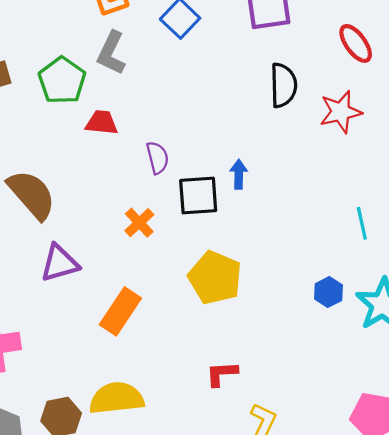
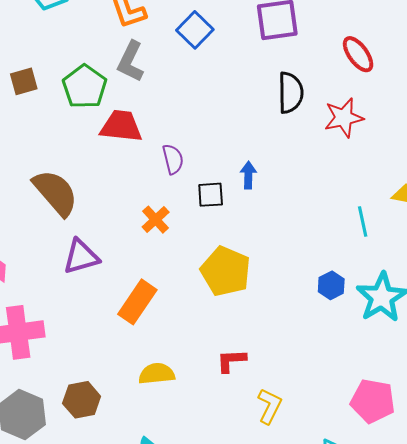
red trapezoid: (102, 123) -> (121, 126), size x1.4
black square: (198, 195) -> (211, 195), size x0.7
yellow semicircle: (117, 398) -> (157, 374), moved, size x0.7

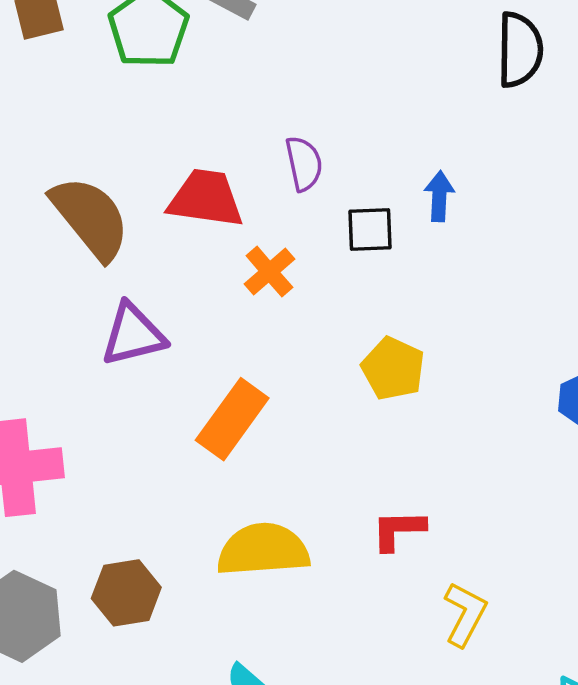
red trapezoid: (121, 126) -> (206, 198), moved
yellow pentagon: (226, 271) -> (393, 369), size x0.7
yellow semicircle: (157, 374) -> (263, 550), size x1.4

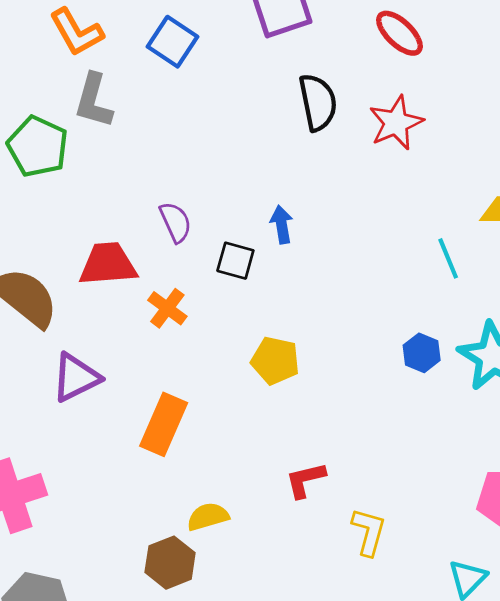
black square: (370, 230) -> (235, 261), turned 30
yellow semicircle: (263, 550) -> (208, 517), size x0.6
brown hexagon: (126, 593) -> (170, 563), moved

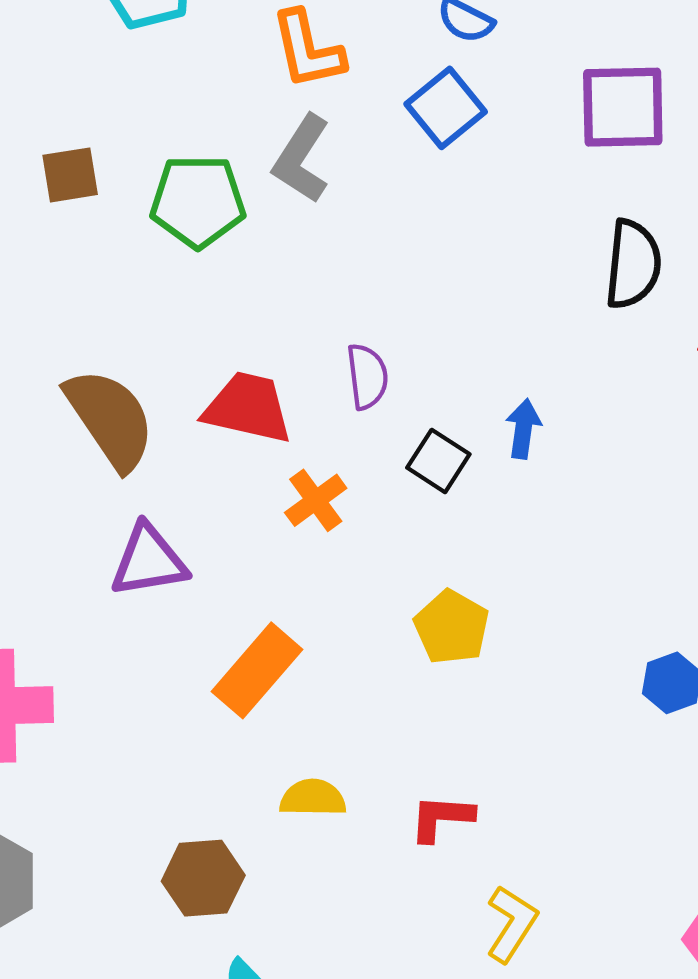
green pentagon: (38, 146) -> (198, 201), turned 30
yellow semicircle: (208, 517) -> (313, 798), moved

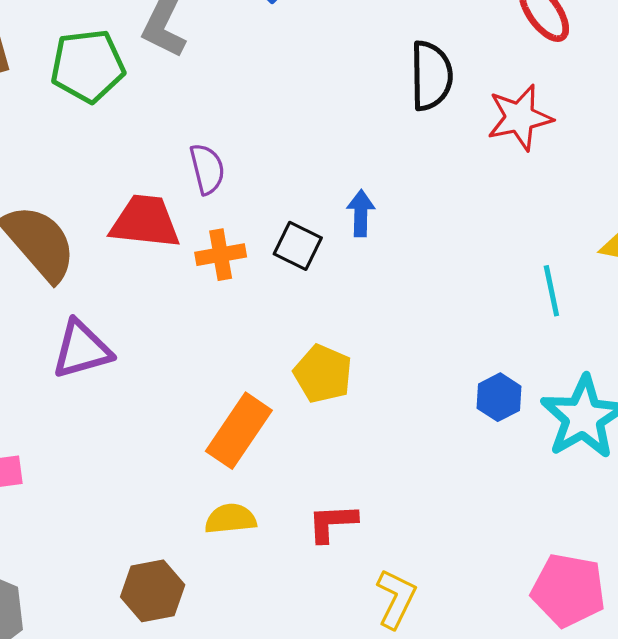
purple semicircle: (367, 376) -> (207, 169), moved
orange cross: (316, 500) -> (221, 255), moved, turned 33
orange rectangle: (257, 670) -> (239, 431), moved

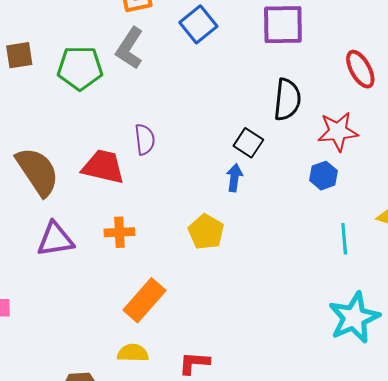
black square: (298, 246) -> (248, 143), moved
orange cross: (221, 255) -> (119, 232), moved
yellow pentagon: (323, 374) -> (206, 232), moved
blue hexagon: (499, 397) -> (323, 176), moved

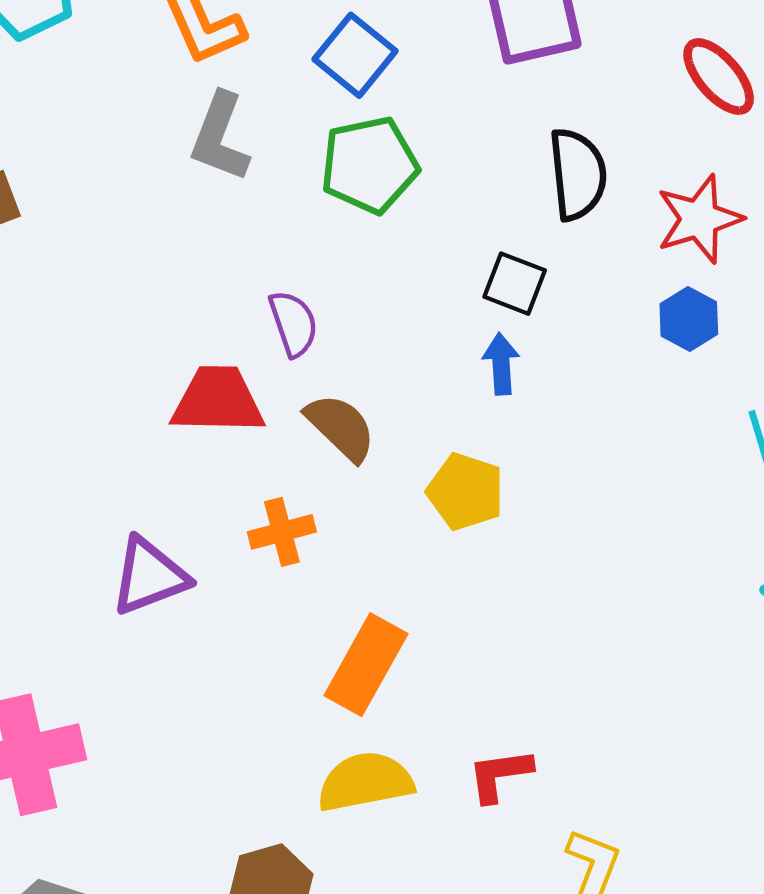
green pentagon: (80, 68) -> (369, 165), moved
brown semicircle: (37, 172) -> (341, 427), moved, size x0.7
yellow semicircle: (133, 353) -> (365, 782), size x1.4

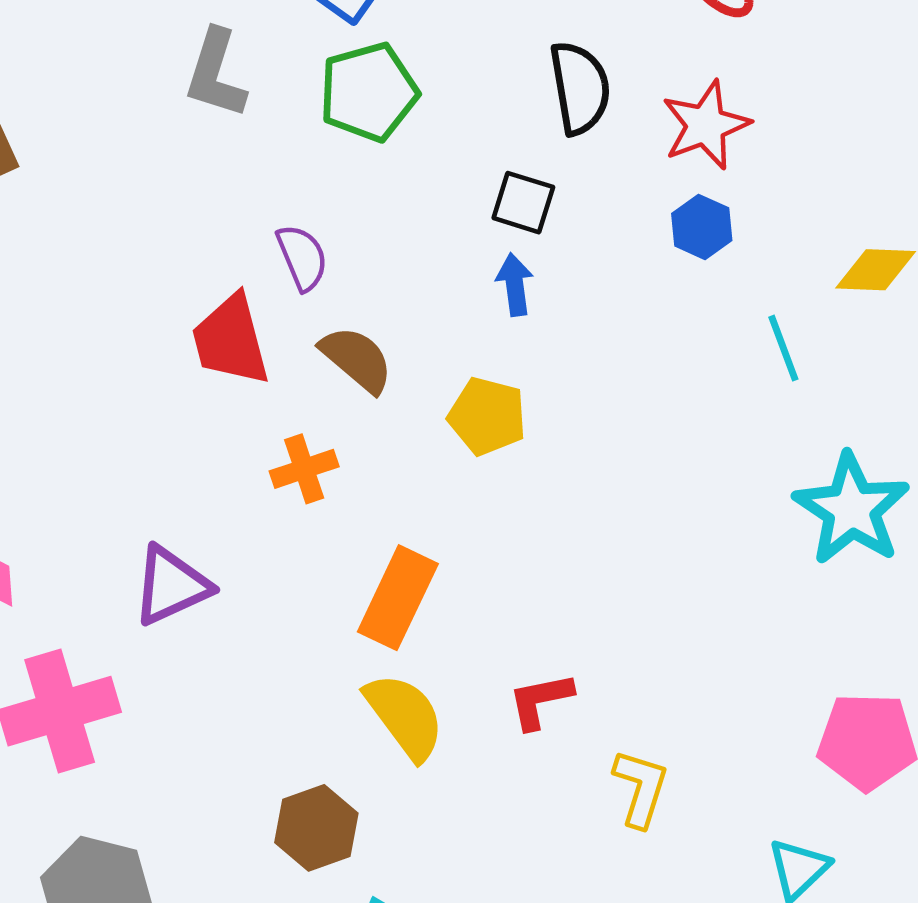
red trapezoid: (218, 400) -> (231, 340), turned -102
purple triangle: (149, 576) -> (171, 586), moved
yellow semicircle: (365, 782) -> (405, 716), turned 68

